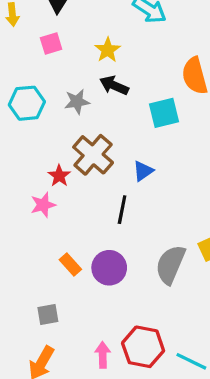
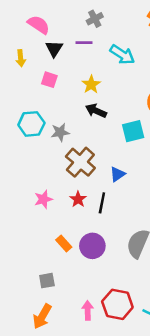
pink square: (51, 44) -> (49, 80), turned 35
gray star: (77, 102) -> (60, 132), moved
red star: (59, 176) -> (78, 199), moved

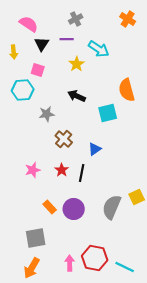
yellow star: (91, 84) -> (77, 64), moved
cyan hexagon: (31, 124) -> (23, 90), moved
brown cross: (80, 162) -> (64, 139), size x0.7
gray square: (47, 281) -> (36, 238), size x1.5

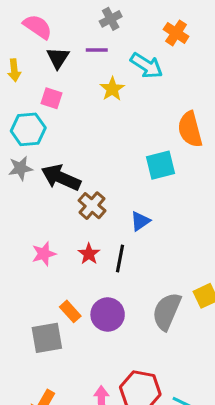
orange cross: (128, 19) -> (176, 33), moved
black arrow: (77, 96) -> (61, 178), moved, size x1.4
gray star: (47, 114) -> (20, 168), moved
gray square: (36, 238) -> (47, 338), moved

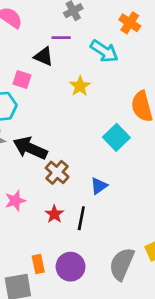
black triangle: (58, 58) -> (44, 57), moved, turned -40
yellow star: (112, 89) -> (80, 86), moved
cyan square: (160, 165) -> (116, 137), turned -30
pink star: (44, 254) -> (15, 201), moved
orange rectangle: (70, 311) -> (38, 264), turned 30

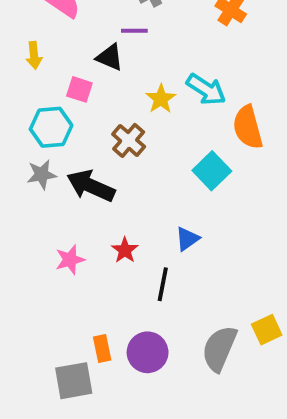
cyan arrow: (104, 51) -> (206, 89), moved
brown cross: (57, 172) -> (129, 140), moved
red star: (54, 214) -> (125, 250), moved

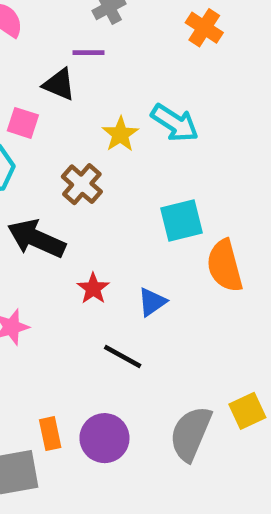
orange semicircle: (248, 127) -> (225, 266), moved
cyan square: (212, 171) -> (182, 220), turned 30
red star: (125, 250) -> (93, 288), moved
black line: (163, 284) -> (123, 356), turned -72

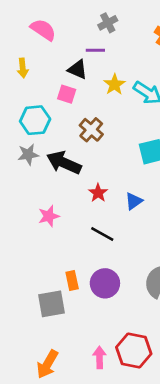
pink square: (23, 123) -> (67, 94), moved
yellow star: (120, 134) -> (115, 85), moved
black line: (123, 356) -> (102, 234), moved

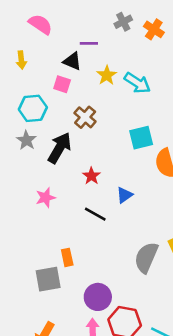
gray cross: (108, 23) -> (123, 22), moved
gray star: (28, 154) -> (26, 140), turned -30
black arrow: (64, 163) -> (60, 148), turned 96
blue triangle: (134, 201) -> (125, 195), moved
purple circle: (105, 283) -> (98, 297), moved

